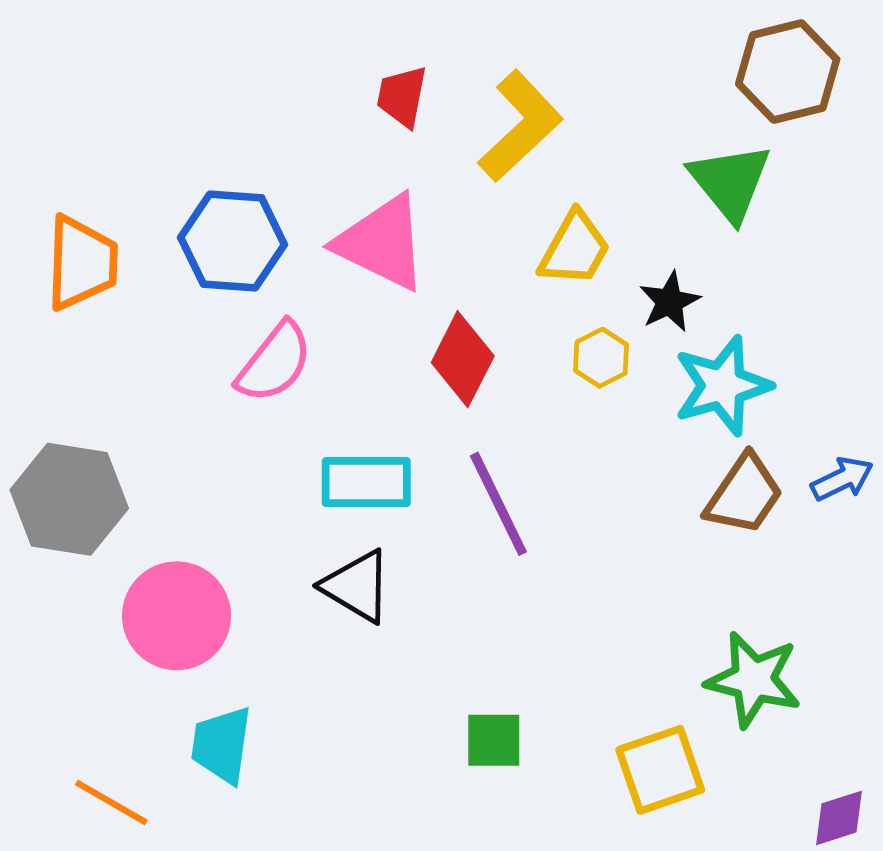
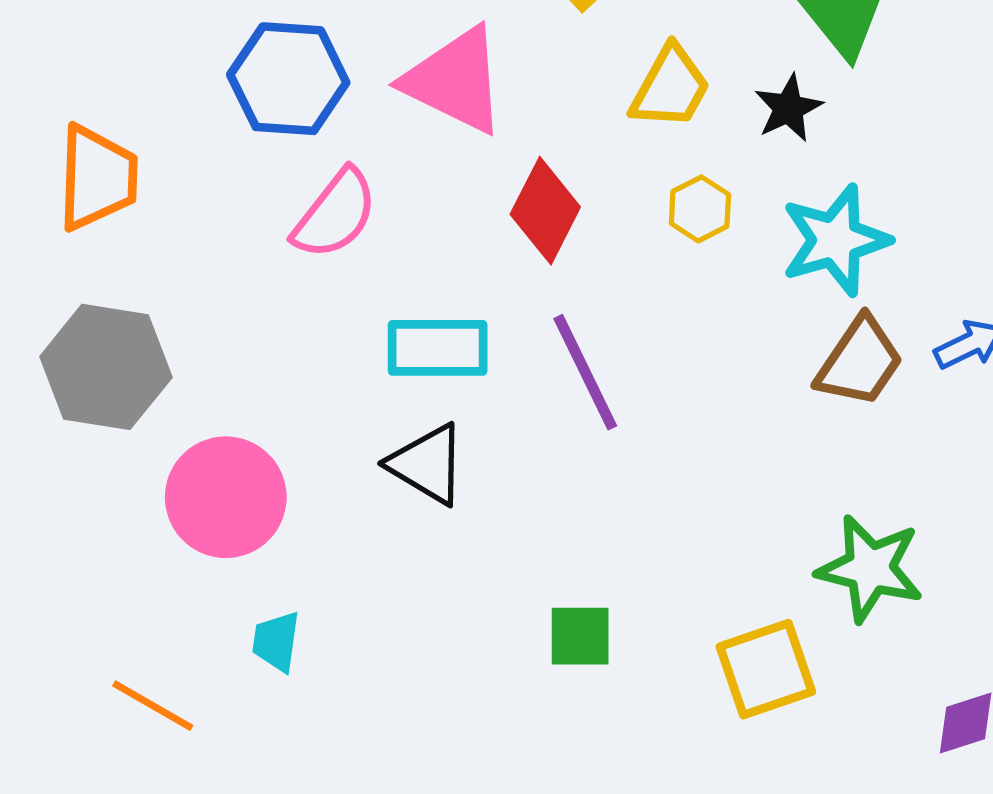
orange trapezoid: (82, 263) -> (97, 178), moved
black star: (669, 302) -> (788, 108), moved
cyan trapezoid: (222, 745) -> (276, 641), size x0.7

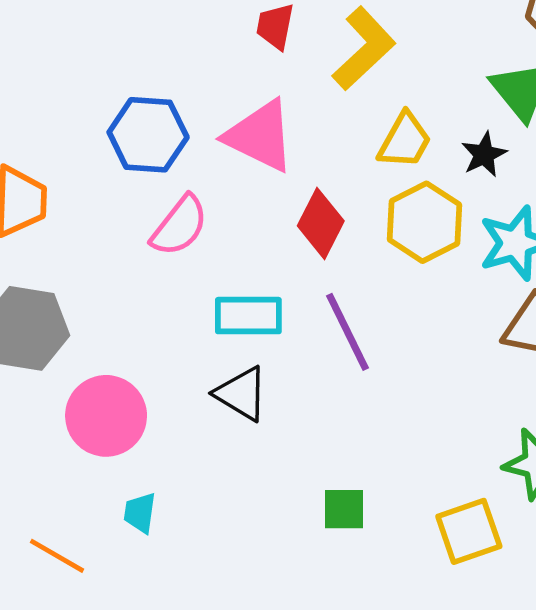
yellow hexagon: (700, 209) -> (424, 222), size x1.8

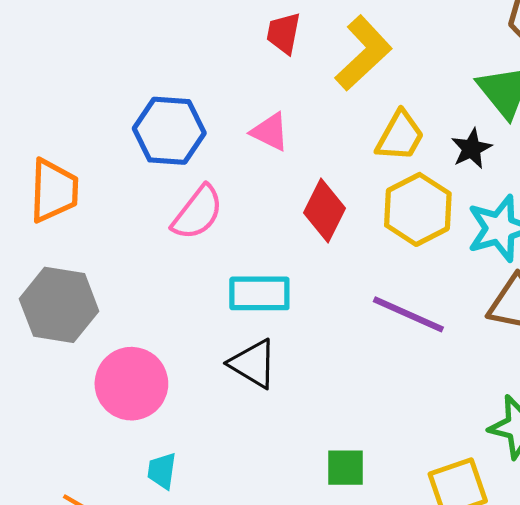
pink triangle: (260, 136) -> (270, 132), size x0.6
purple line: (348, 332) -> (408, 314), moved, turned -40

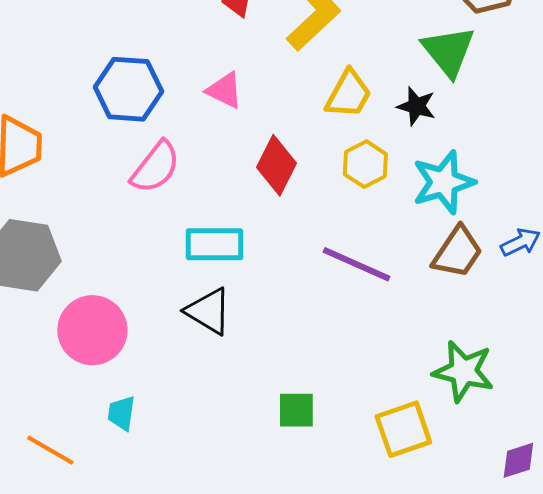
black star: (471, 149) -> (416, 106), turned -30
yellow hexagon: (418, 209) -> (365, 164), size x0.7

